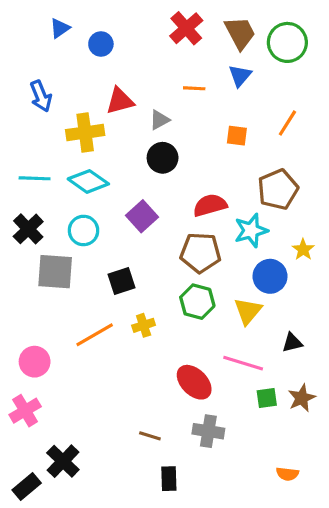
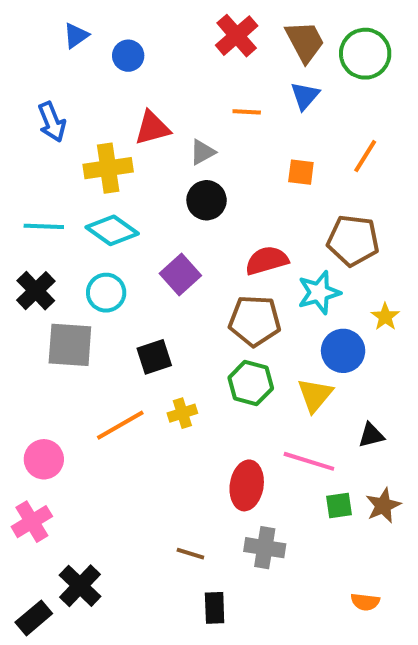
brown pentagon: (278, 189) -> (353, 240), turned 30
red ellipse: (194, 382) -> (247, 485), turned 54

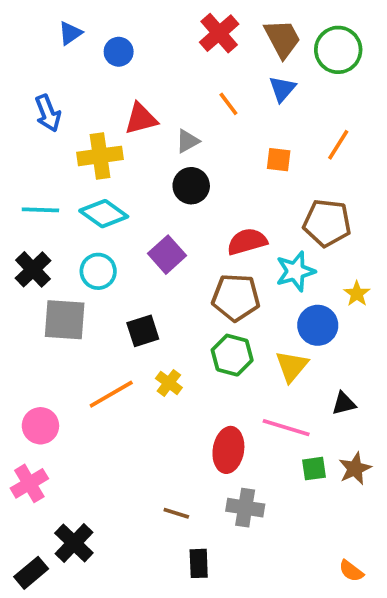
orange line: (247, 112) -> (228, 104), turned 50
yellow cross: (182, 413) -> (169, 383), turned -35
orange semicircle: (365, 602) -> (351, 571), moved, turned 30

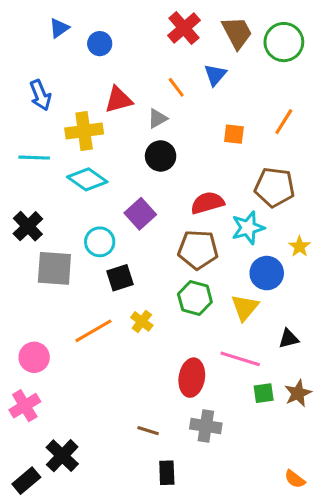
blue triangle: (282, 89) -> (215, 75), moved
orange line: (228, 104) -> (176, 87), moved
cyan line: (40, 210) -> (34, 158), moved
cyan circle: (98, 271) -> (100, 242), moved

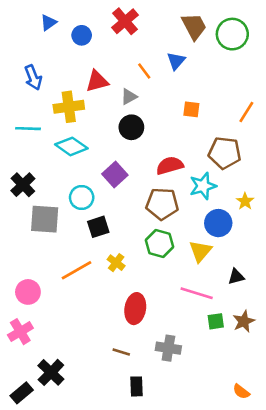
red cross: (184, 28) -> (125, 21), moved
orange line: (284, 122) -> (246, 112), moved
red ellipse: (192, 378) -> (135, 309), moved

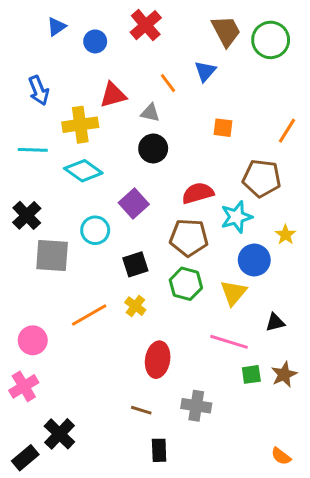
gray triangle: (129, 97) -> (150, 113), turned 42
black square: (98, 227) -> (135, 264), moved

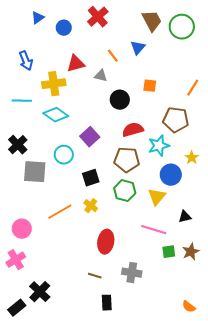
black circle: (153, 148) -> (120, 100), moved

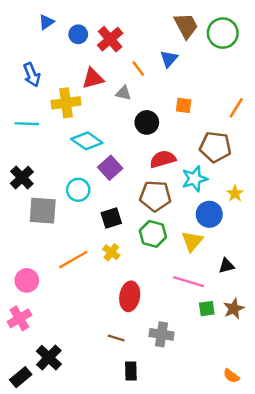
red cross: (98, 17) -> (110, 39), moved
cyan diamond: (56, 115) -> (87, 141), moved

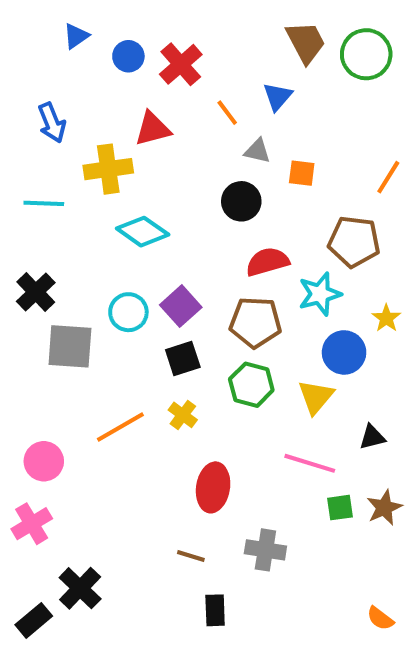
gray triangle: (124, 93) -> (257, 151), moved
purple square: (110, 168) -> (181, 306), moved

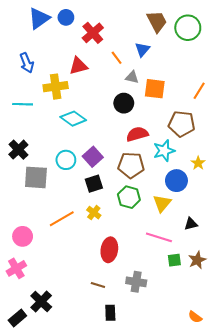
blue triangle: (76, 36) -> (39, 18), size x1.6
blue circle: (128, 56) -> (66, 17), moved
orange square: (302, 173) -> (155, 89), size x1.5

